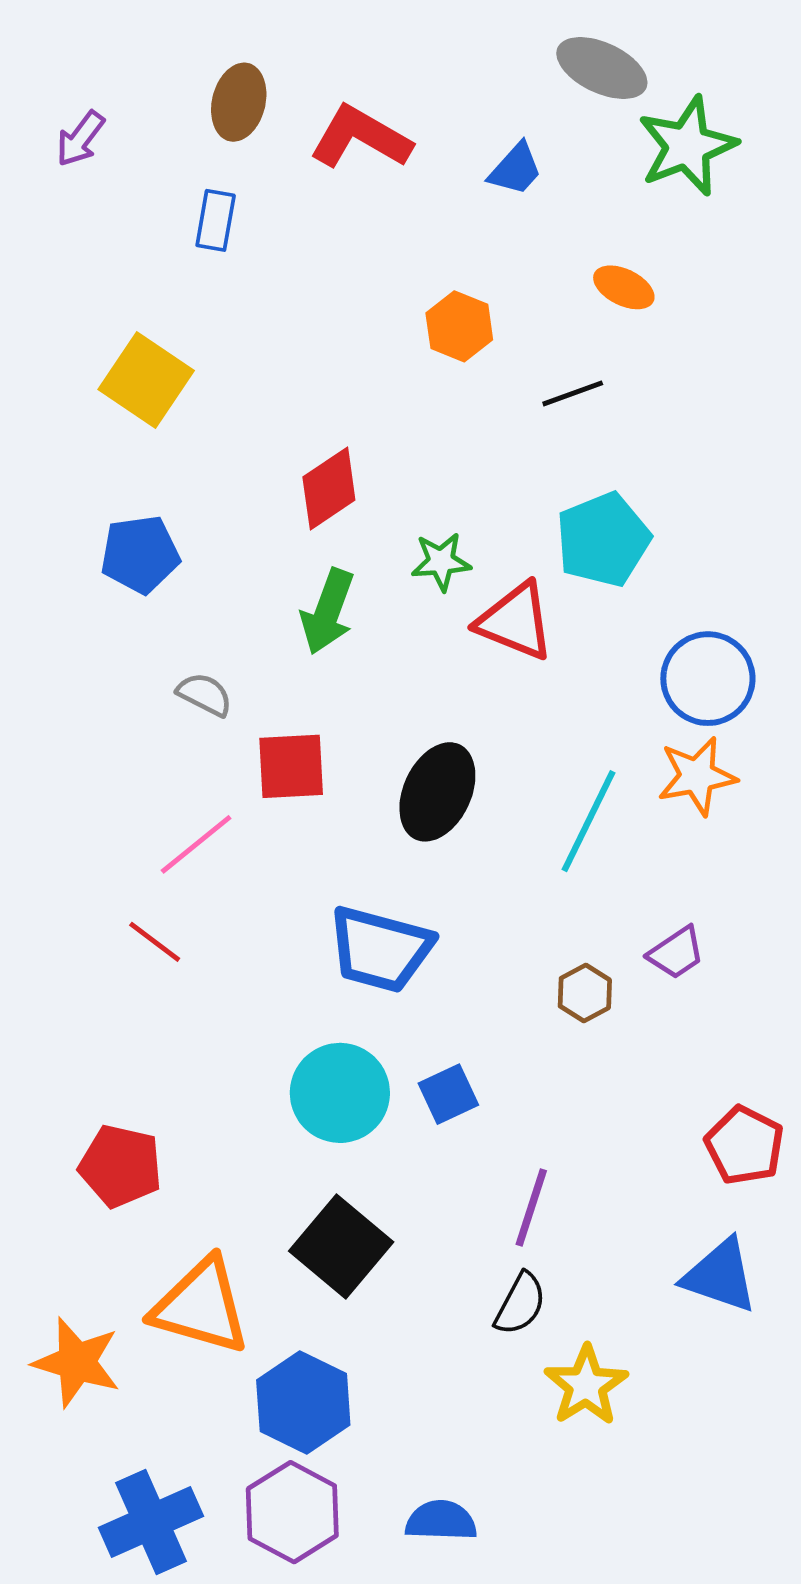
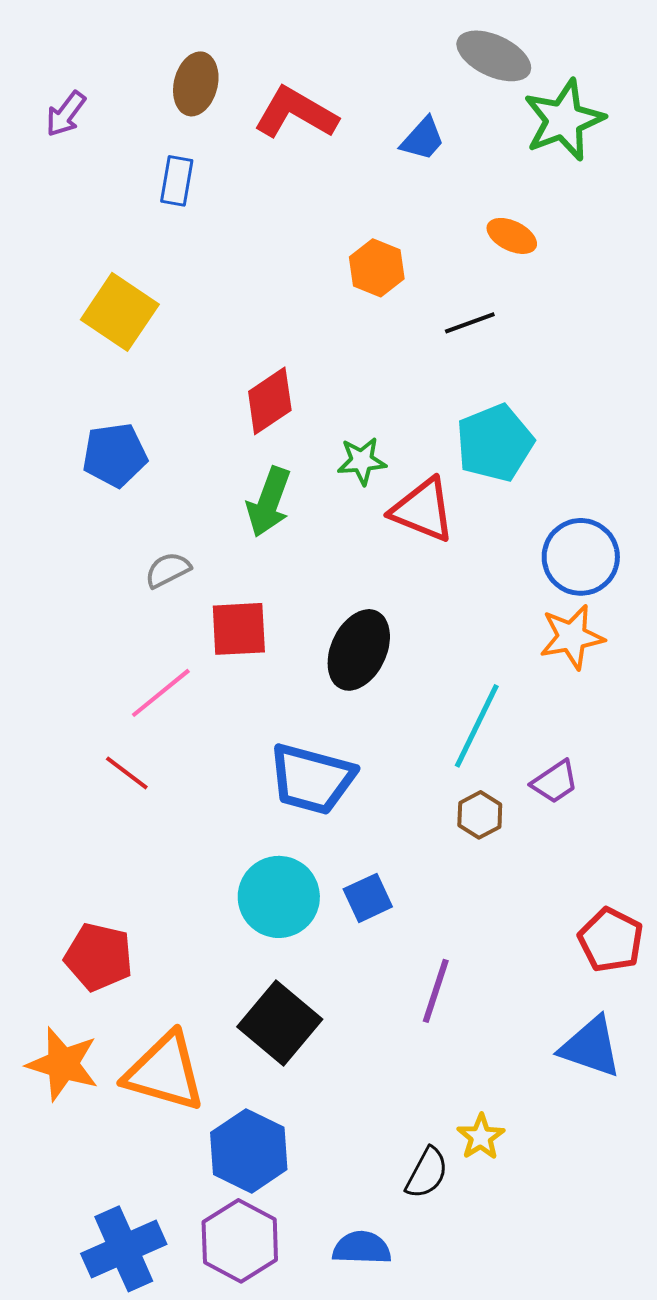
gray semicircle: (205, 694) -> (168, 570), turned -54
cyan line: (589, 821) -> (477, 726), moved
black semicircle: (520, 1304) -> (427, 1173), moved
orange star: (77, 1362) -> (63, 1064), moved
yellow star: (586, 1385) -> (481, 1137), size x0.7

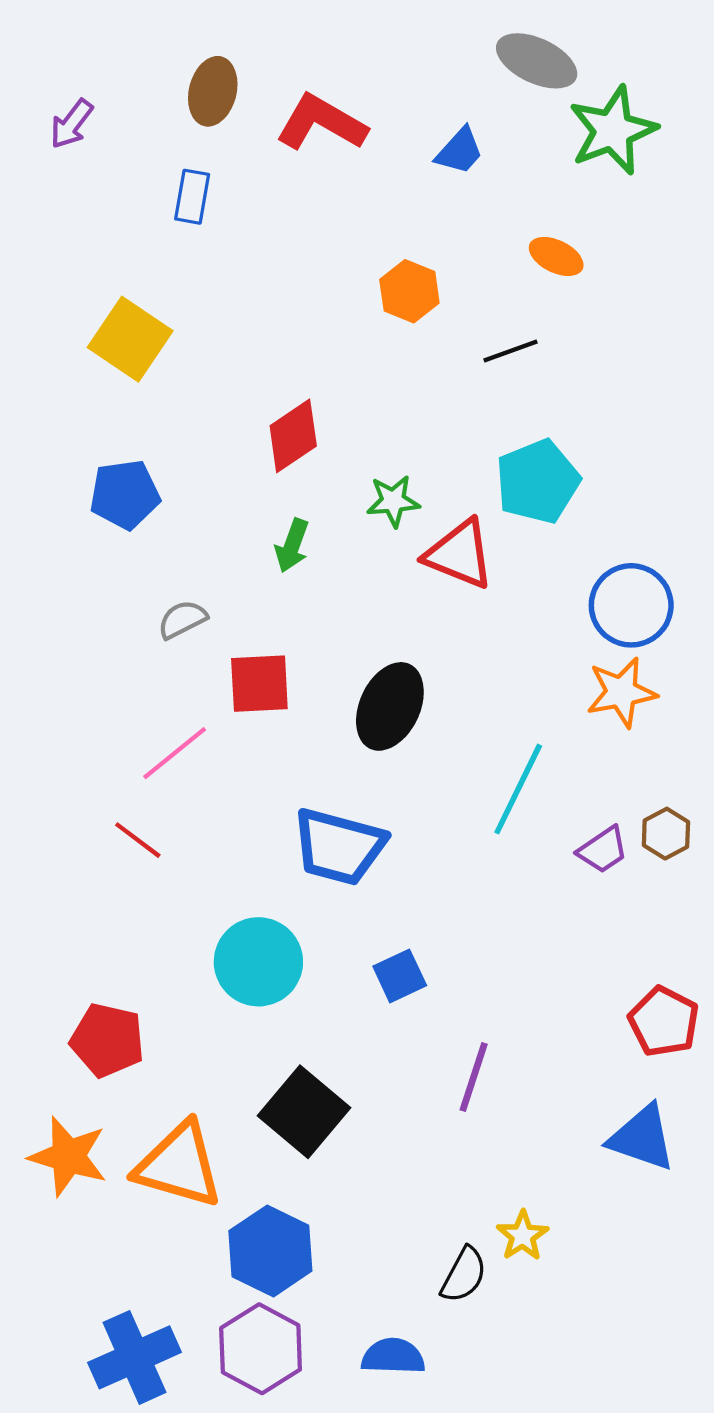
green arrow: (269, 502) -> (292, 546), size x0.7
brown hexagon: (480, 815) -> (666, 834), moved
cyan circle: (279, 897) -> (258, 962), moved

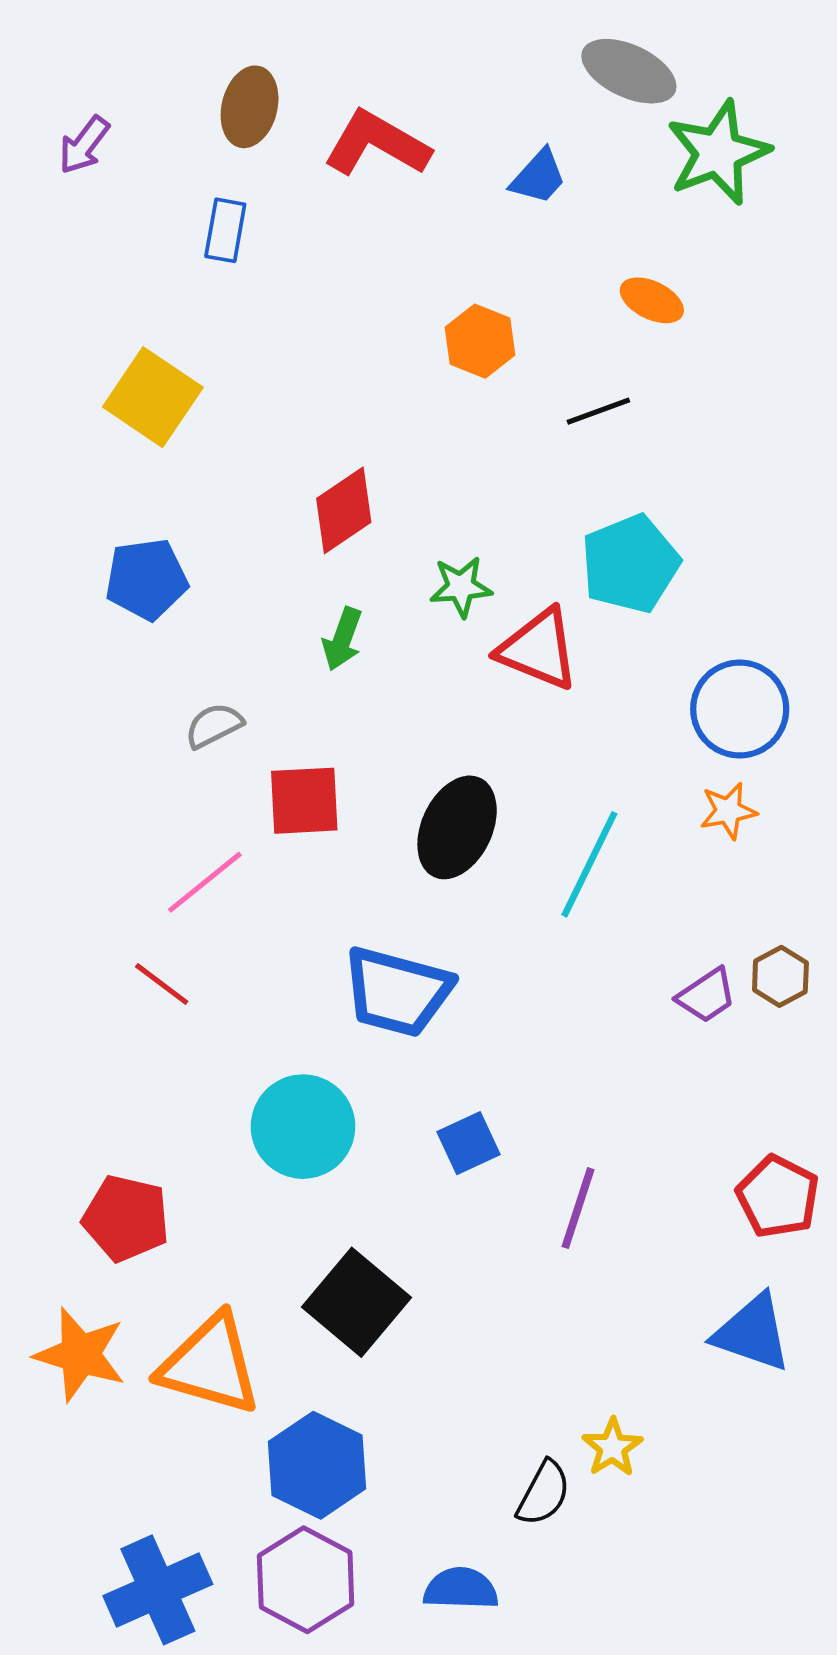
orange star: (621, 692) -> (728, 811), size x0.7
cyan line: (518, 789) -> (589, 864), moved
purple line: (474, 1077) -> (578, 1208), moved

